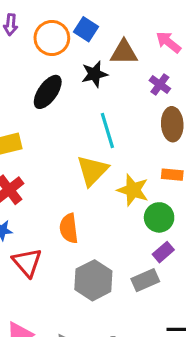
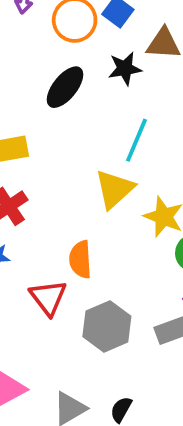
cyan line: (107, 131) -> (136, 140), turned 36
red triangle: (27, 262) -> (48, 297), moved

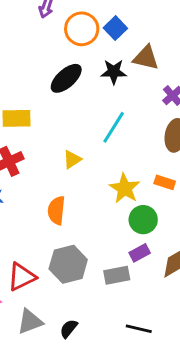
yellow triangle: (114, 189) -> (72, 159), moved, size x0.6
red triangle: (48, 297) -> (22, 277), moved, turned 32

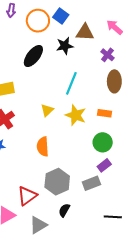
orange rectangle: (165, 182) -> (105, 113), moved
yellow star: (125, 188) -> (76, 115), moved
black semicircle: (69, 329) -> (64, 210), moved

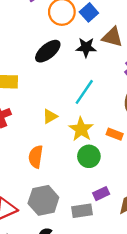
green circle: (103, 142) -> (89, 156), moved

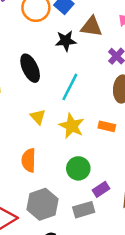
black ellipse: (48, 51) -> (30, 68), moved, turned -68
yellow triangle: (50, 116) -> (38, 117), turned -35
green circle: (89, 156) -> (78, 168), moved

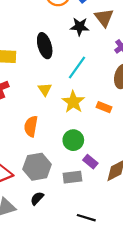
brown triangle: (91, 27) -> (104, 18), turned 36
purple rectangle: (101, 189) -> (90, 162), turned 64

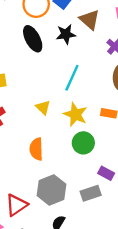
black ellipse: (45, 46) -> (33, 39), moved
green circle: (73, 140) -> (83, 143), moved

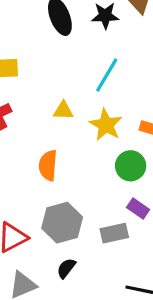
yellow triangle: (43, 107) -> (63, 111), turned -49
green circle: (83, 143) -> (131, 166), moved

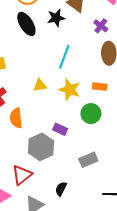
orange semicircle: (48, 165) -> (16, 118), moved
purple rectangle: (138, 209) -> (60, 129), moved
gray hexagon: (62, 223) -> (41, 147), moved

